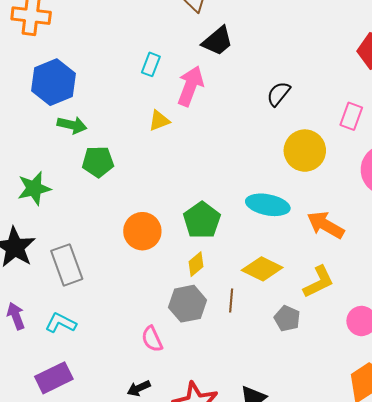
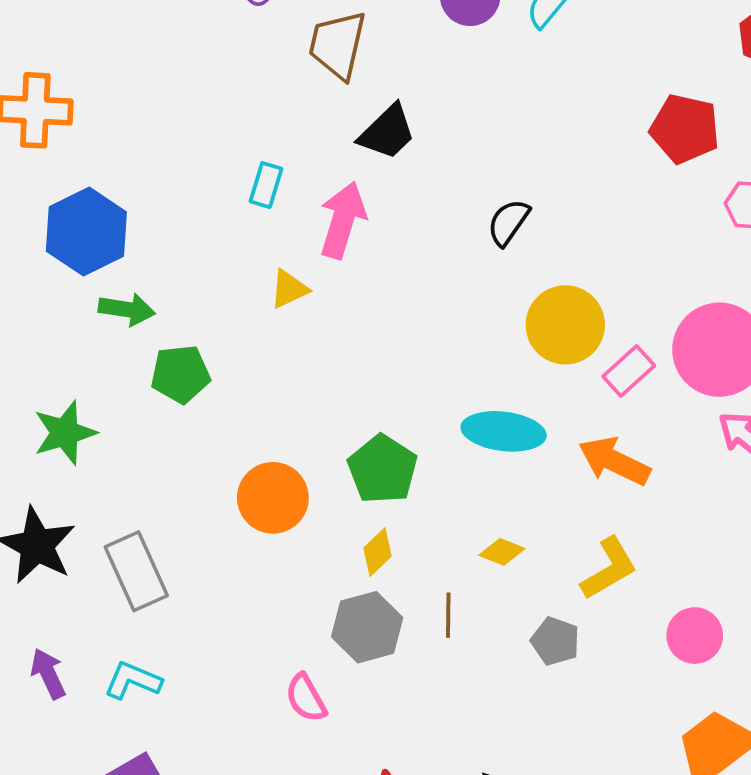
pink rectangle: (351, 116) -> (629, 371), moved, turned 32
yellow diamond: (262, 269) -> (502, 552), size x0.6

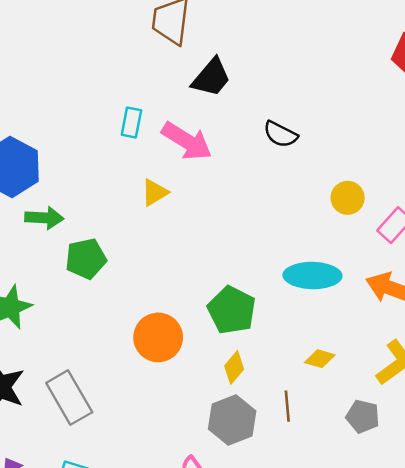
pink arrow: (343, 220) -> (187, 141), turned 111
black semicircle: (508, 222) -> (280, 134), moved, turned -92
yellow circle: (565, 325) -> (348, 198), size x0.6

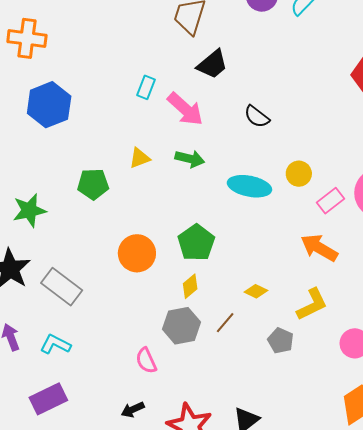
yellow triangle: (155, 192) -> (140, 158), moved
green arrow: (44, 218) -> (190, 159), moved
cyan ellipse: (312, 276) -> (249, 186), moved
gray rectangle: (69, 398) -> (62, 287), turned -33
brown line: (287, 406) -> (225, 323), turned 35

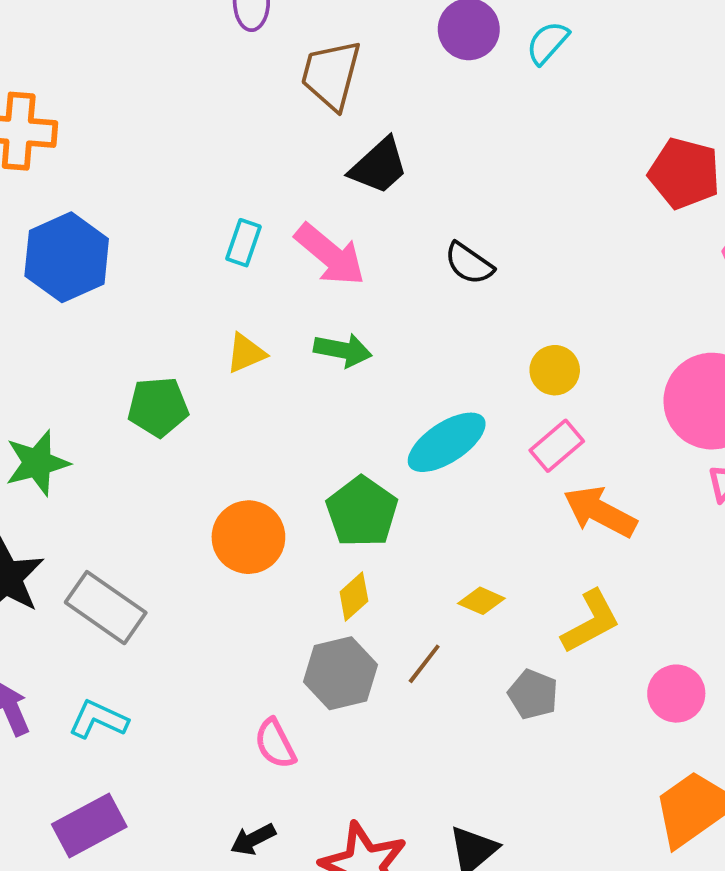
cyan rectangle: (146, 87) -> (244, 243), moved
cyan ellipse: (249, 186) -> (447, 442), moved, turned -42
pink rectangle: (331, 201) -> (557, 446), moved

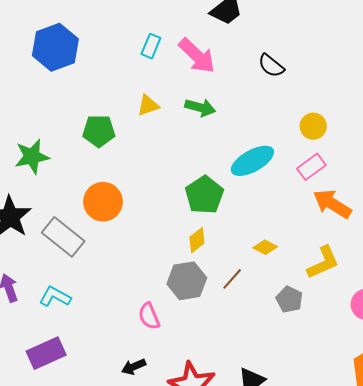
orange circle: (248, 537) -> (103, 202), moved

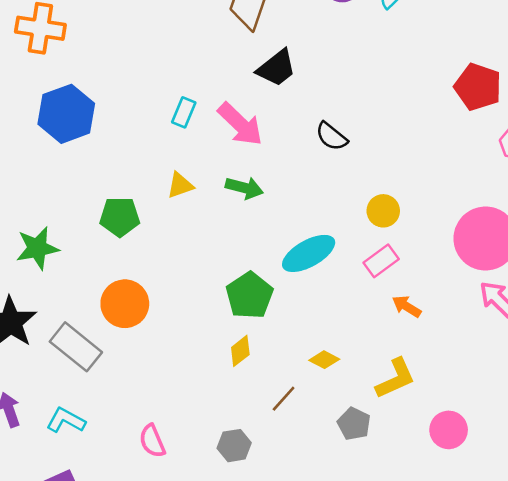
orange arrow: (332, 204) -> (407, 306), size x0.6
gray hexagon: (187, 281) -> (234, 446), moved, size x0.7
pink semicircle: (149, 316) -> (152, 441), moved

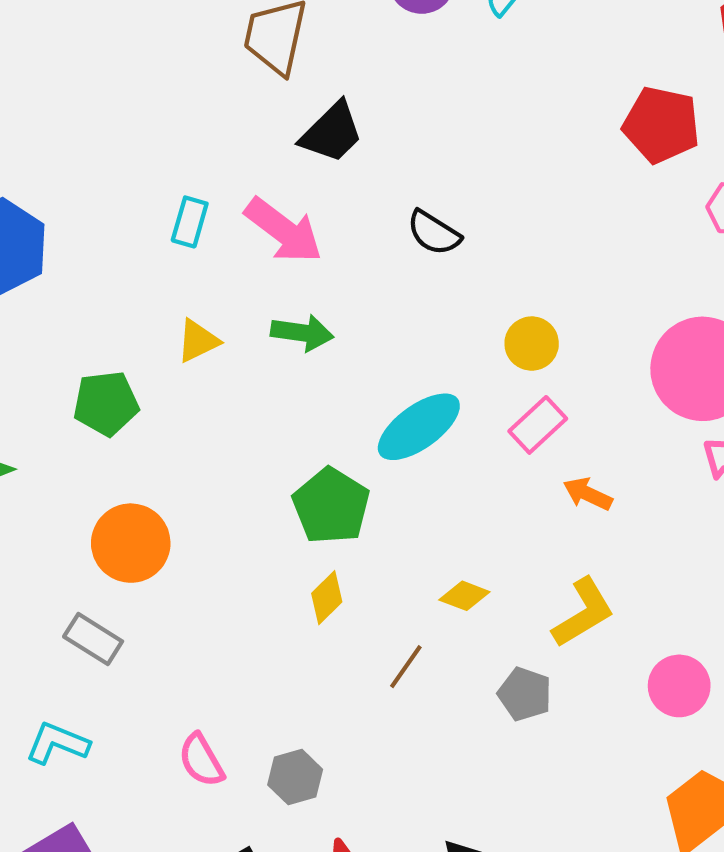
gray rectangle: (76, 347) -> (93, 639), moved, size x0.7
gray hexagon: (234, 446) -> (295, 777), moved

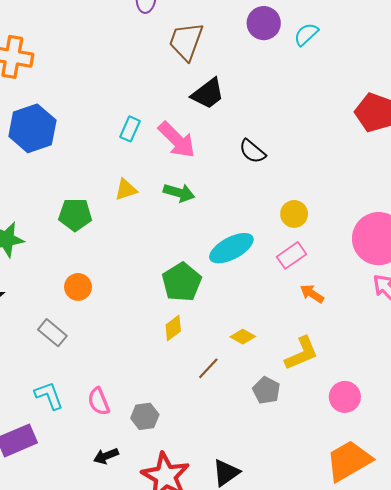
orange circle: (131, 543) -> (78, 287), size x0.7
cyan L-shape: (57, 743) -> (49, 396), moved, turned 40

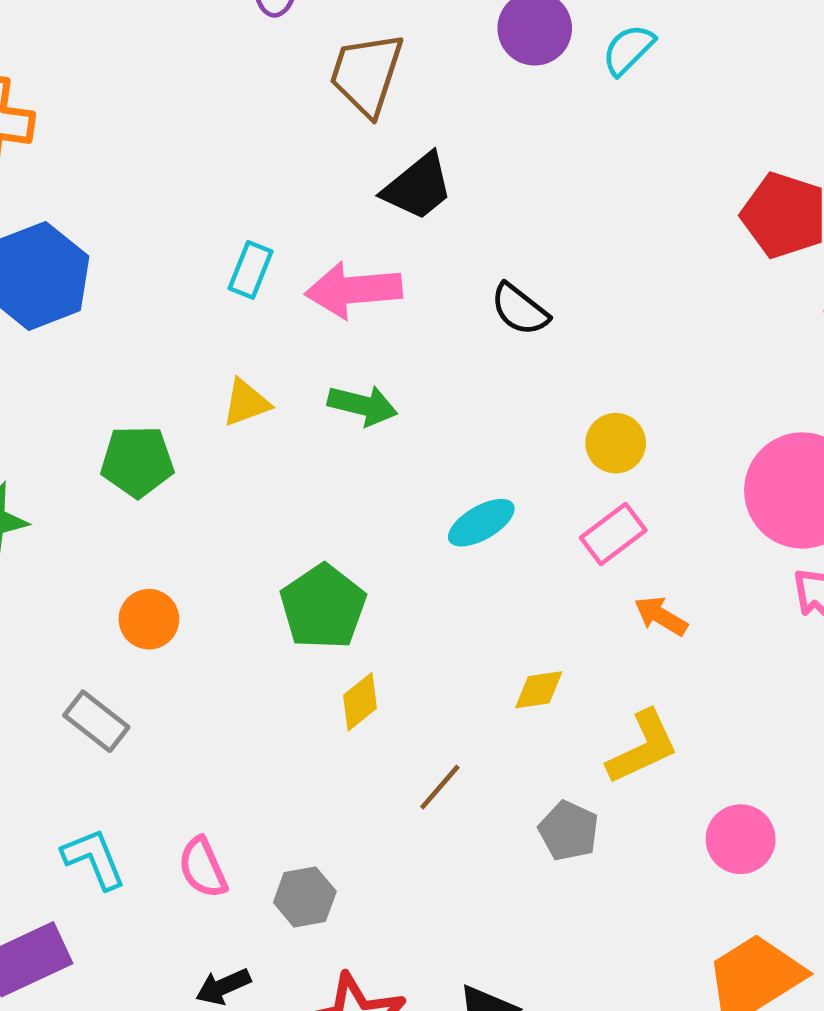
pink arrow: (177, 140) -> (353, 290), turned 132
cyan ellipse: (231, 248) -> (481, 523), size x0.7
green pentagon: (182, 282) -> (323, 607), moved
yellow diamond: (243, 337) -> (539, 690), moved, turned -35

